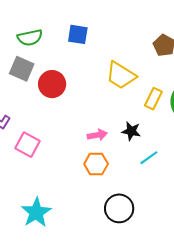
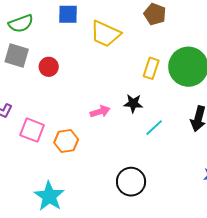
yellow trapezoid: (121, 75) -> (105, 34), moved
red circle: (52, 84) -> (49, 67), size x0.7
orange hexagon: (96, 164) -> (66, 141), moved

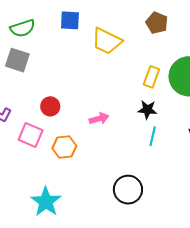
red circle: (49, 67) -> (50, 106), moved
black star: (133, 103) -> (147, 110), moved
cyan line: (154, 128) -> (153, 136), turned -36

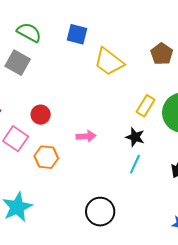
green semicircle: (23, 28) -> (29, 32), turned -145

